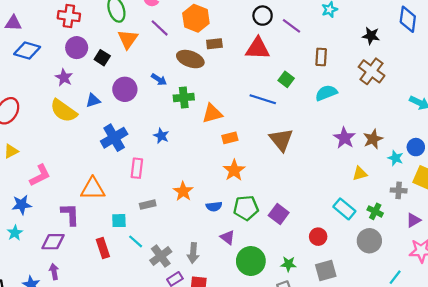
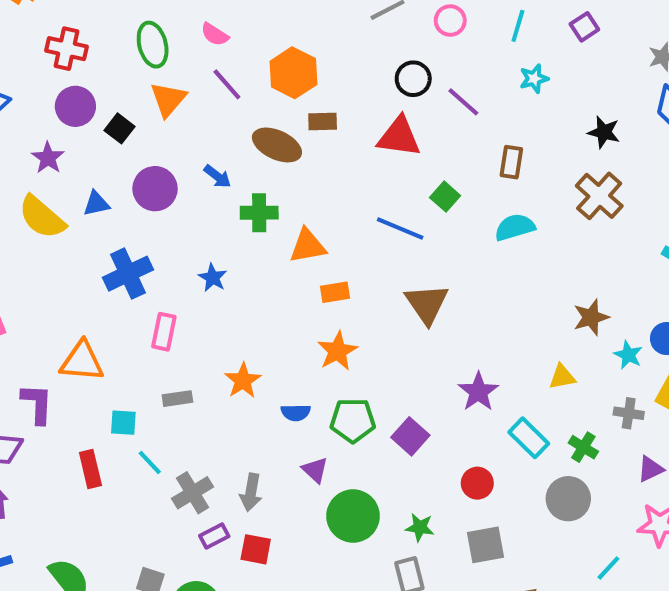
purple star: (344, 138) -> (478, 392), moved

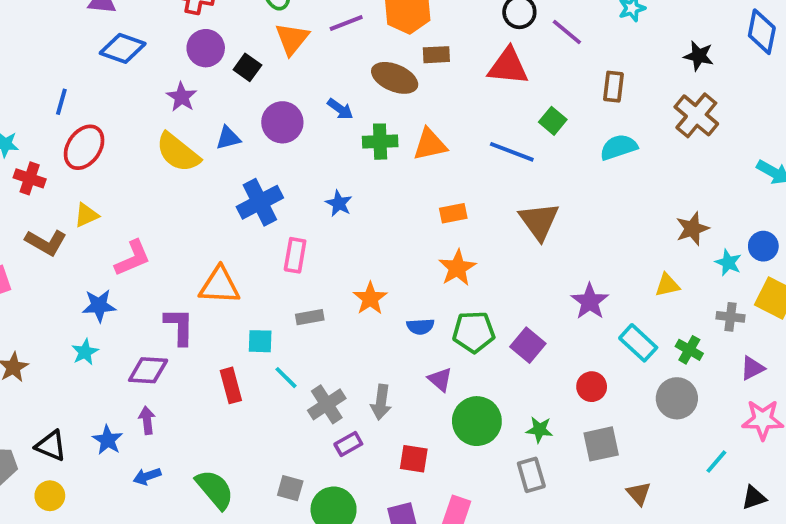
purple line: (227, 84) -> (346, 23), turned -68
orange triangle: (308, 246) -> (430, 144), moved
red square: (256, 549) -> (414, 459), moved

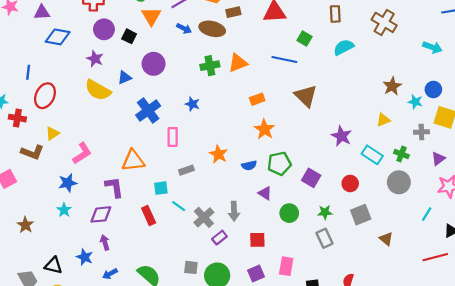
blue arrow: (340, 109) -> (184, 28), moved
purple square: (528, 345) -> (311, 178), moved
green circle: (477, 421) -> (289, 213), size x0.7

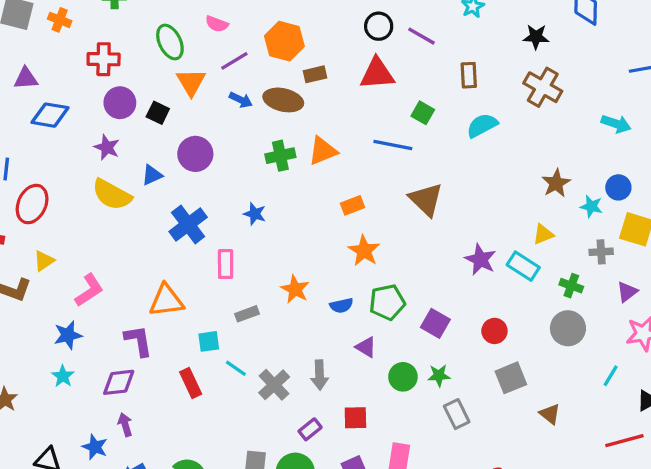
cyan rectangle: (372, 155) -> (523, 266), moved
green star: (325, 212) -> (439, 375), moved
purple rectangle: (219, 238) -> (310, 429), moved

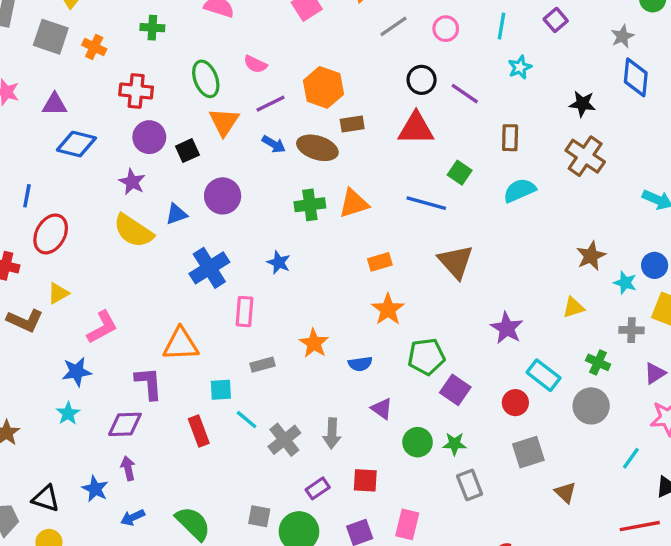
black square: (158, 113) -> (187, 151), turned 35
cyan rectangle: (523, 266) -> (544, 375), moved
green pentagon: (387, 302) -> (426, 357), moved

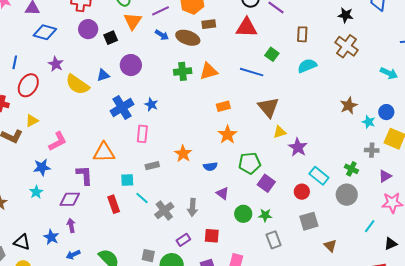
purple star: (132, 182) -> (56, 64), moved
blue star: (279, 262) -> (151, 104), moved
yellow triangle: (573, 307) -> (280, 132), moved

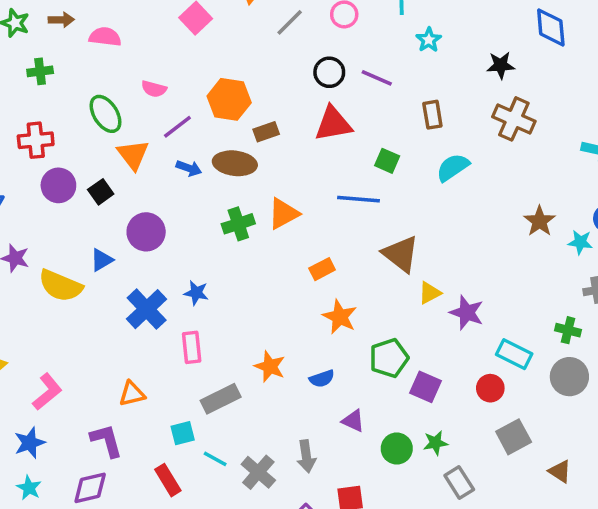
orange triangle: (104, 152) -> (132, 394), size x0.7
gray rectangle: (152, 166) -> (221, 399), size x1.5

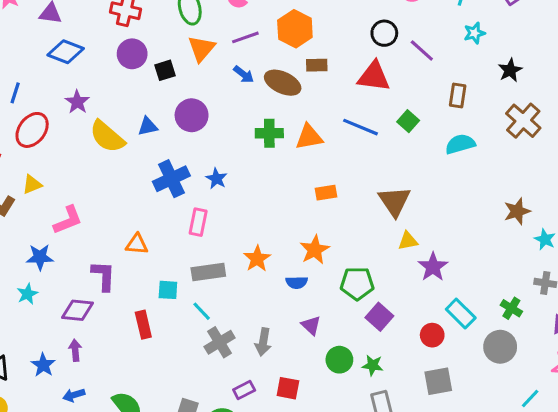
black star: (501, 65) -> (510, 70), moved, turned 30
blue line: (359, 199) -> (361, 127), moved
orange star: (340, 317) -> (315, 250), moved
cyan line: (215, 459) -> (202, 311), moved

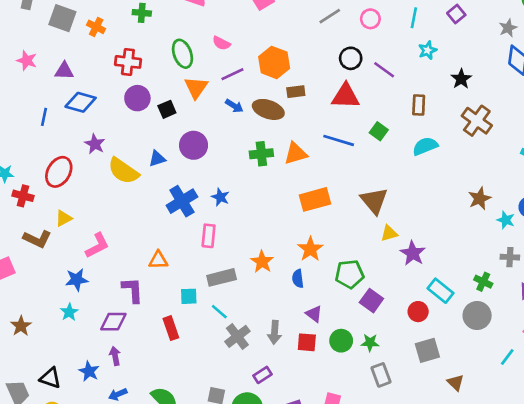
blue line: (15, 93) -> (44, 117), moved
orange rectangle: (326, 193) -> (315, 199), size x1.6
blue semicircle: (297, 282) -> (298, 279), turned 90
red square: (288, 388) -> (307, 342), moved

